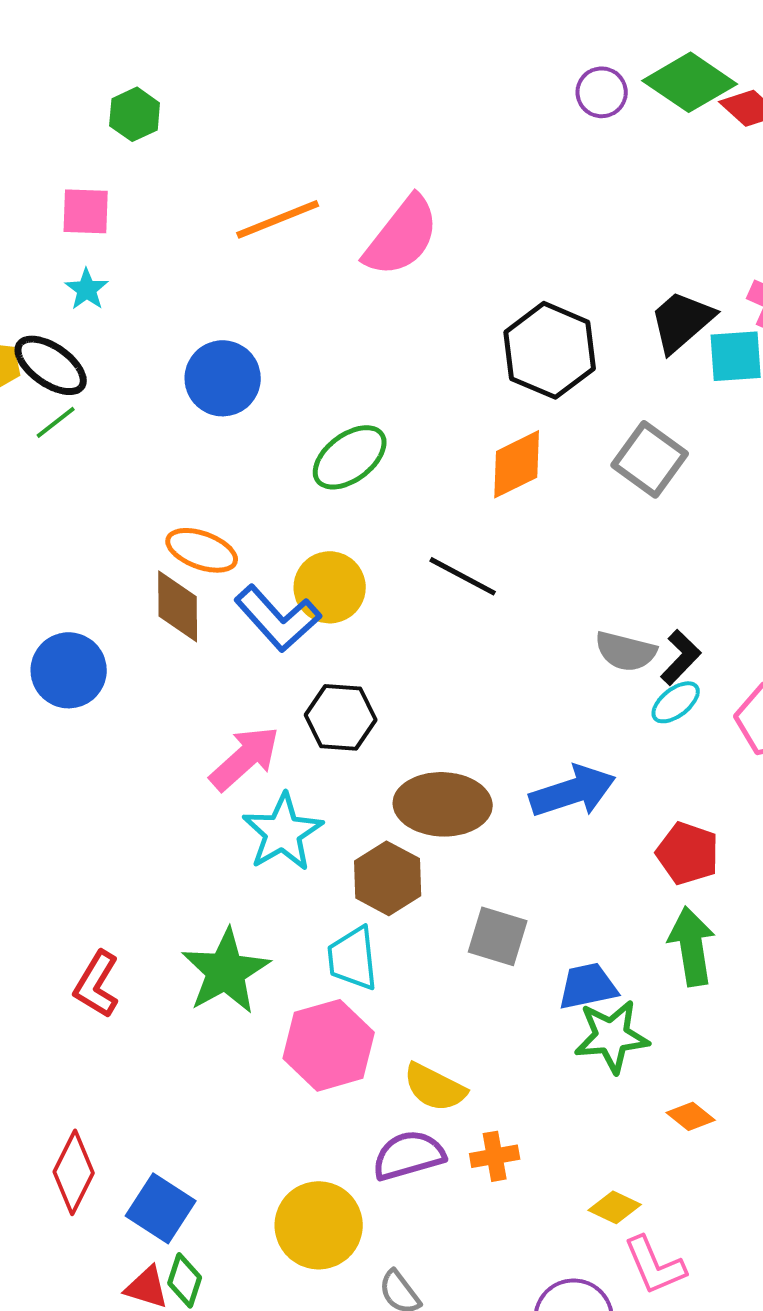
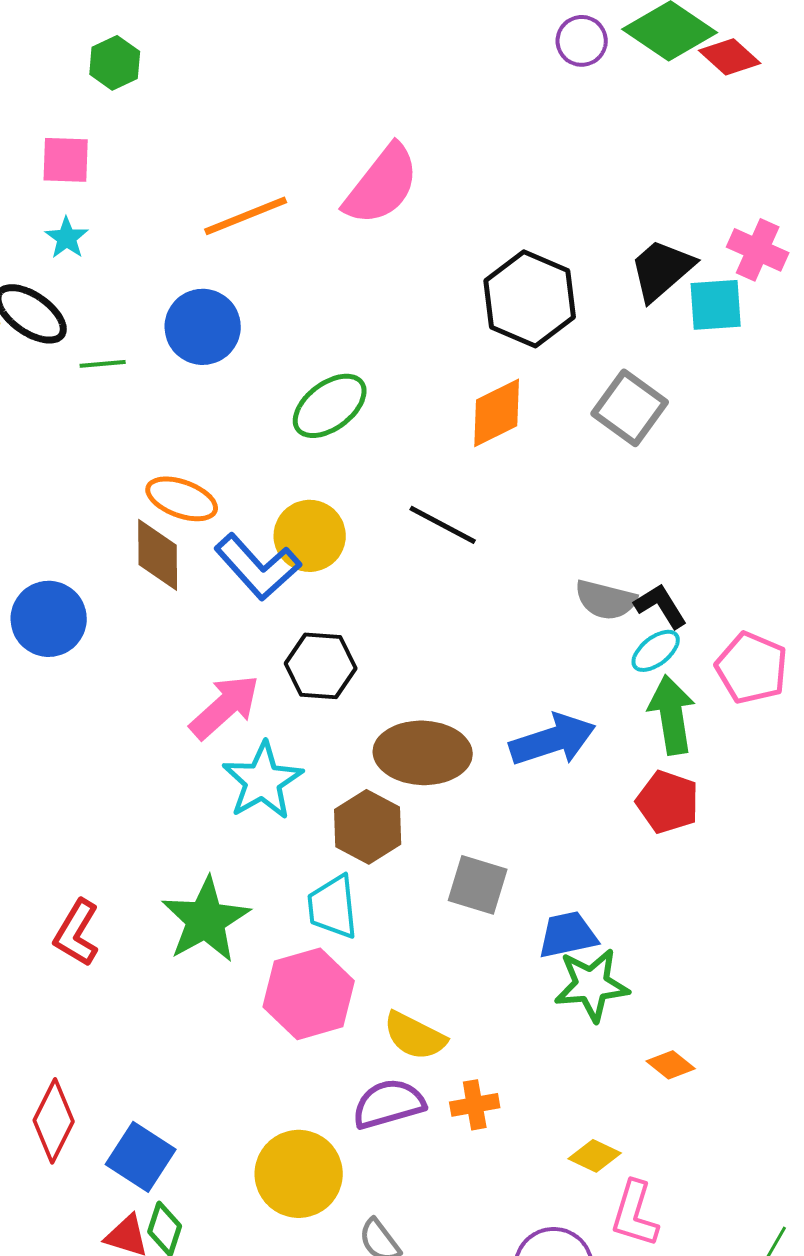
orange line: (278, 219) -> (246, 216), moved
green line: (56, 422) -> (103, 364), moved, turned 33
black L-shape: (681, 657) -> (661, 606), turned -76
green arrow: (692, 946) -> (672, 715), moved
pink L-shape: (655, 1265) -> (635, 1214), turned 40

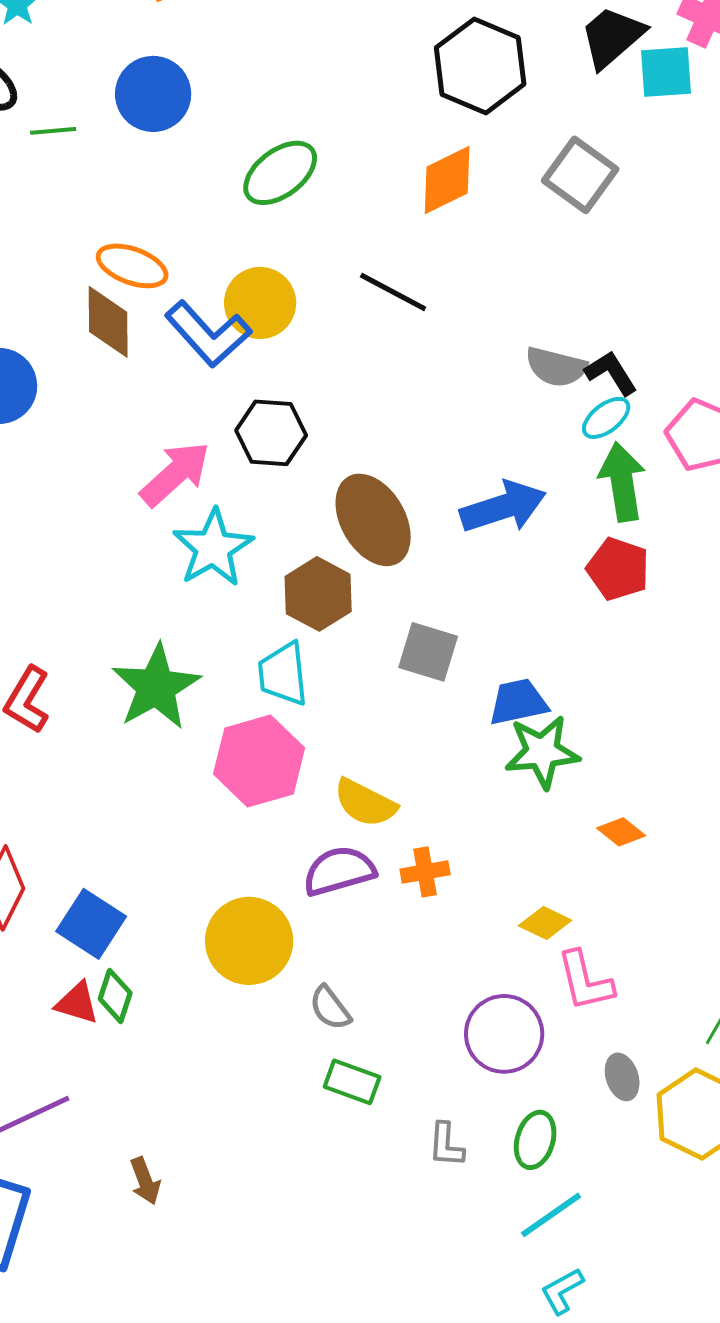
brown ellipse: (423, 753) -> (373, 520), turned 58
pink L-shape: (635, 1214) -> (585, 981), turned -30

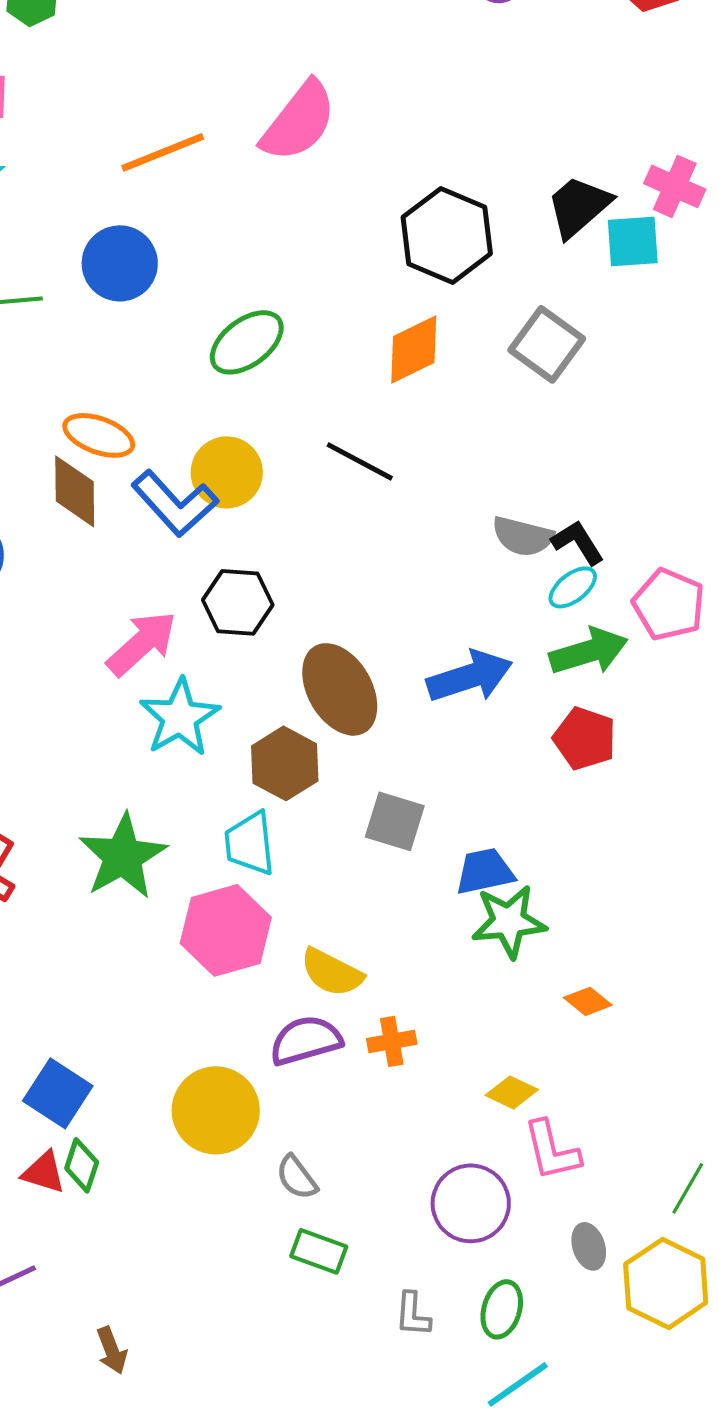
green arrow: (622, 482) -> (589, 651), turned 82

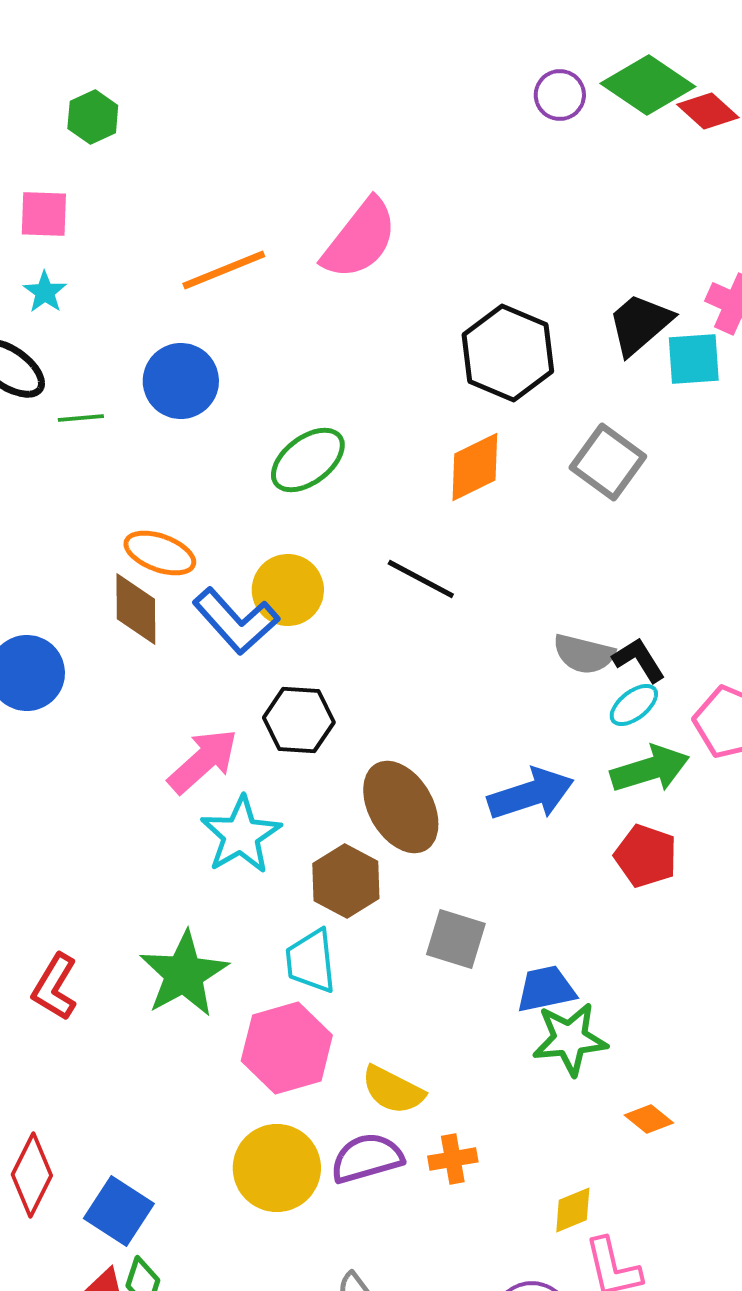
yellow diamond: (512, 1092) -> (573, 1210), turned -48
yellow circle: (216, 1110) -> (277, 1168), moved

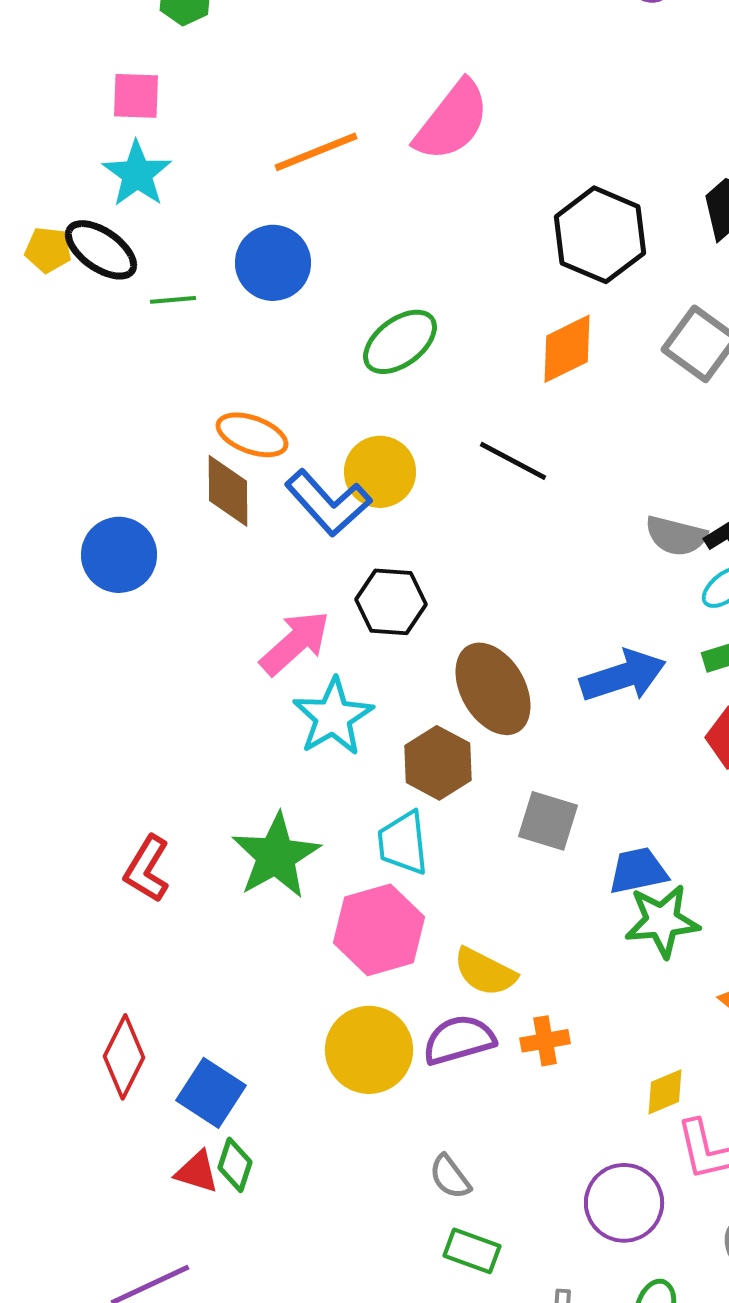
cyan star: (45, 292) -> (137, 174), size x1.6

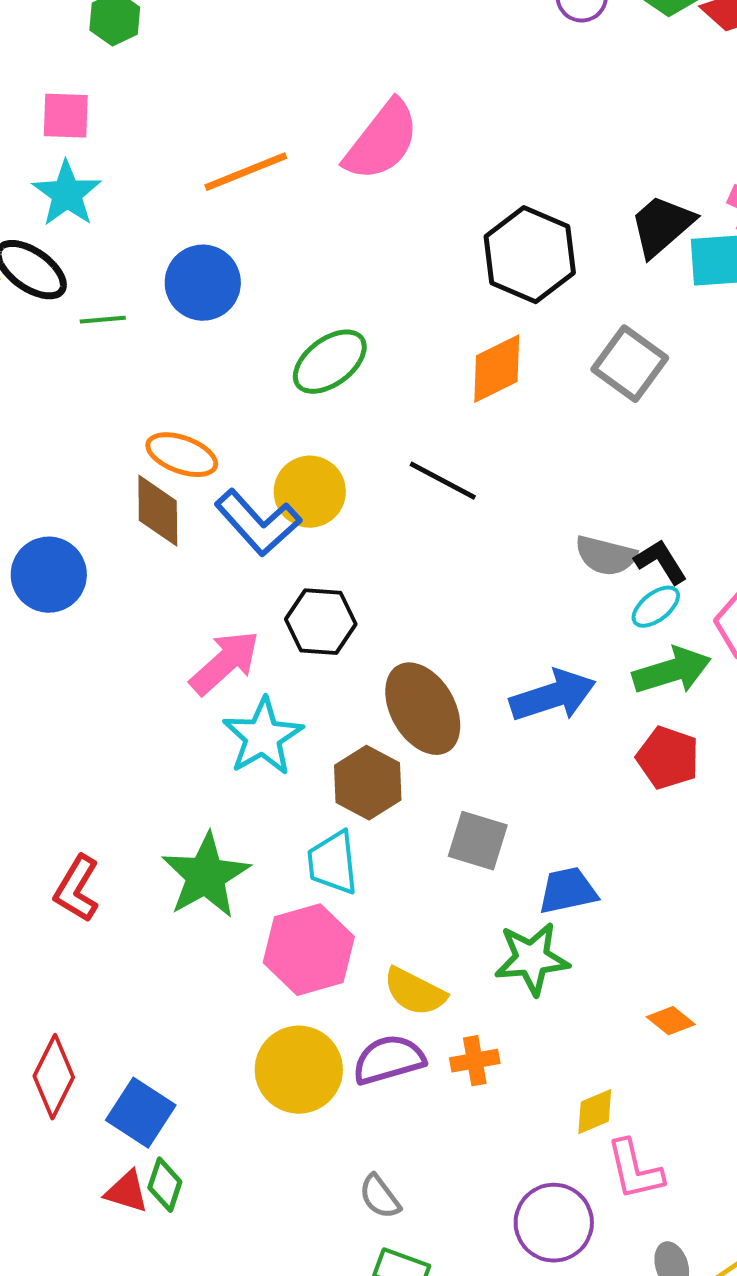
green star: (662, 921) -> (532, 959), moved

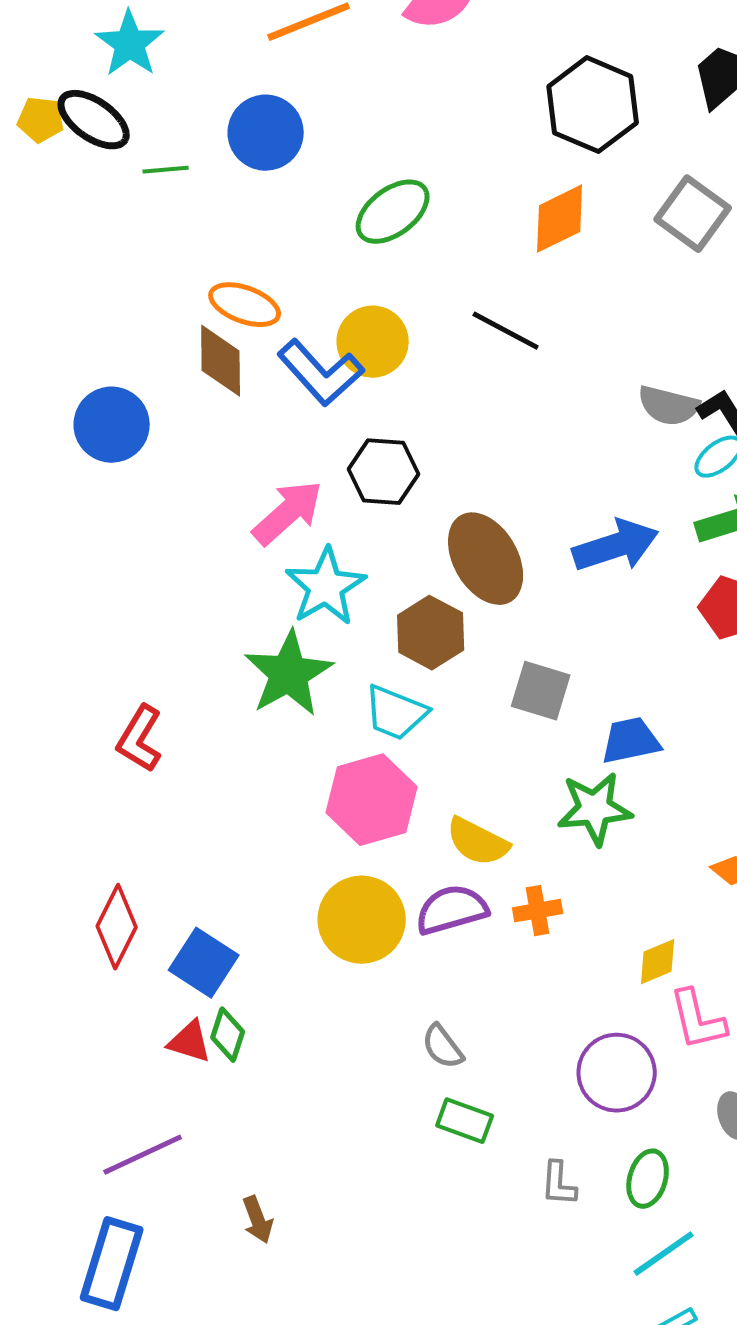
cyan trapezoid: (333, 863) -> (396, 713), turned -62
green star: (206, 876) -> (289, 674), moved

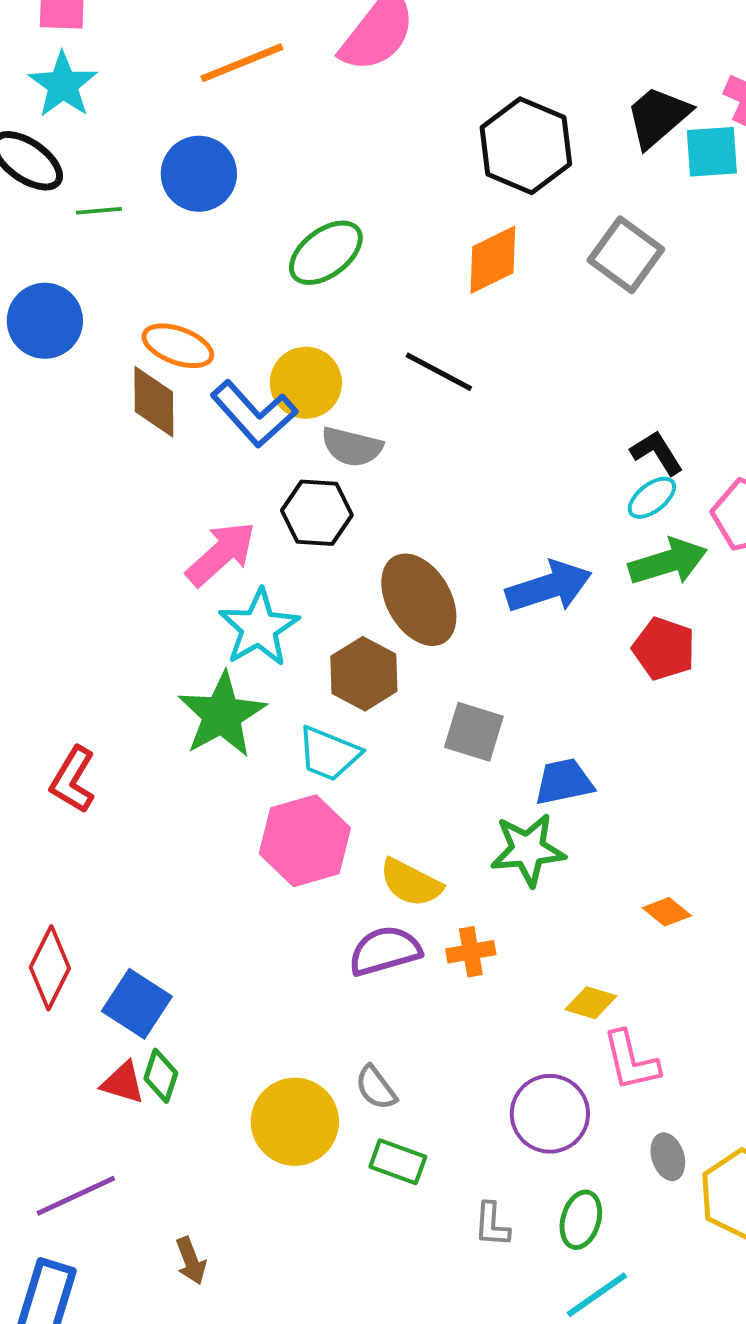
gray semicircle: (669, 406) -> (352, 447), moved
blue circle: (112, 425) -> (45, 321), moved
yellow circle: (362, 920) -> (295, 1122), moved
yellow diamond: (658, 962) -> (591, 1003), turned 39

